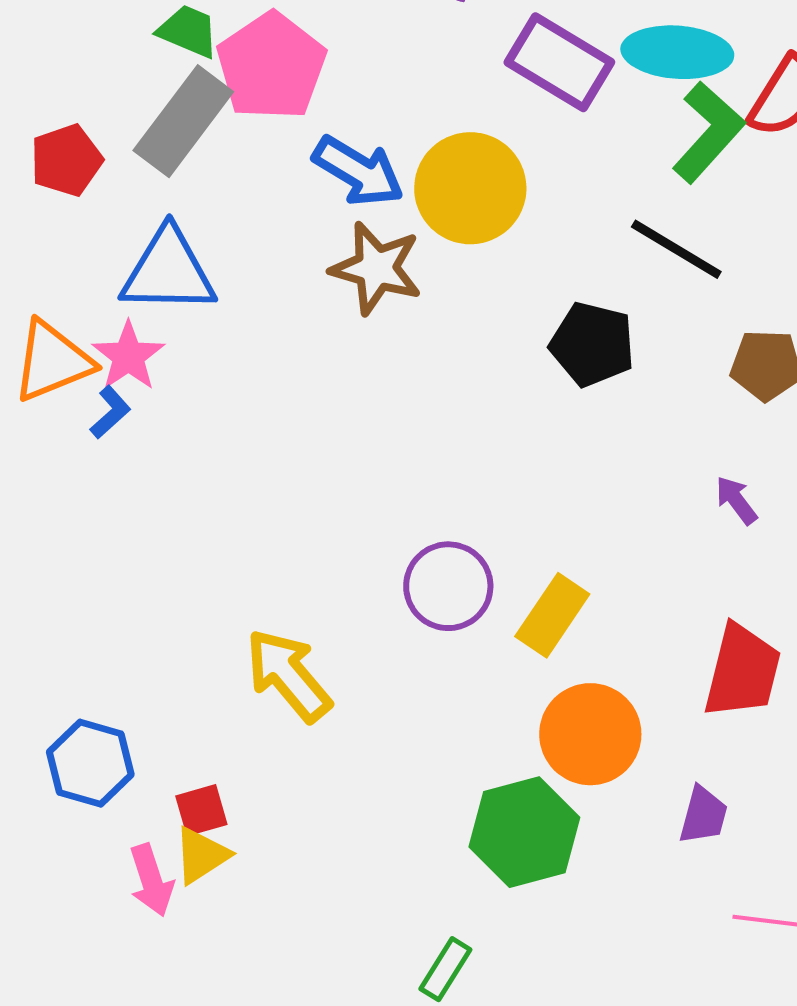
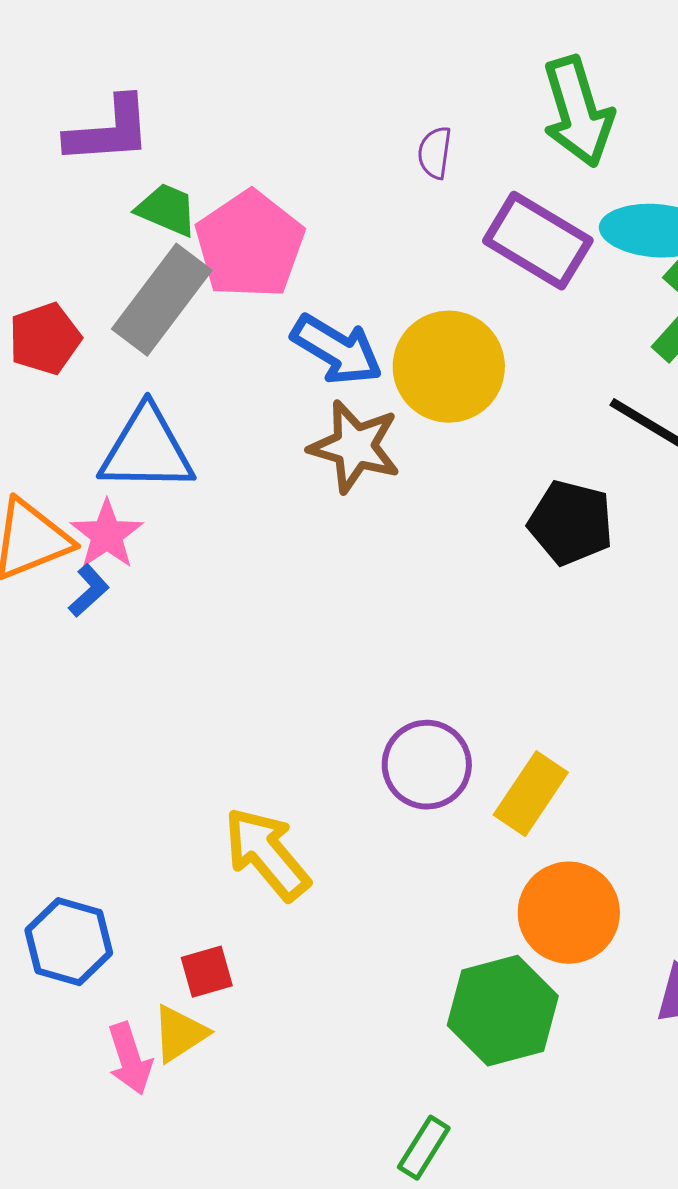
red square: (201, 810) -> (207, 972), moved

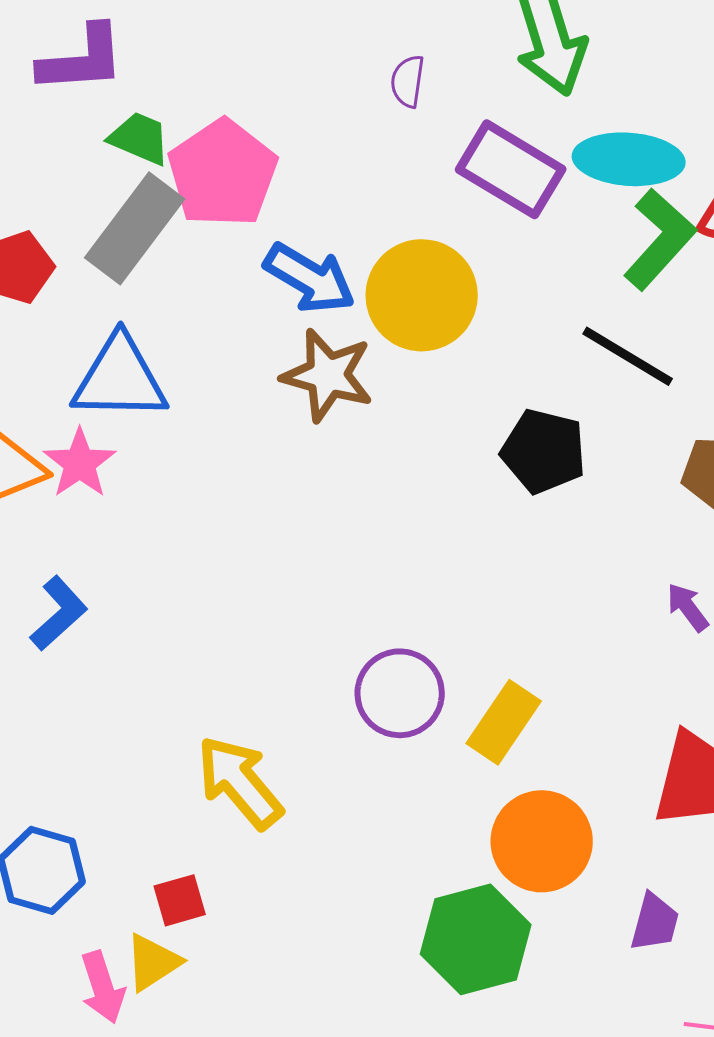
blue L-shape: (89, 591) -> (59, 613), moved, size x1.4

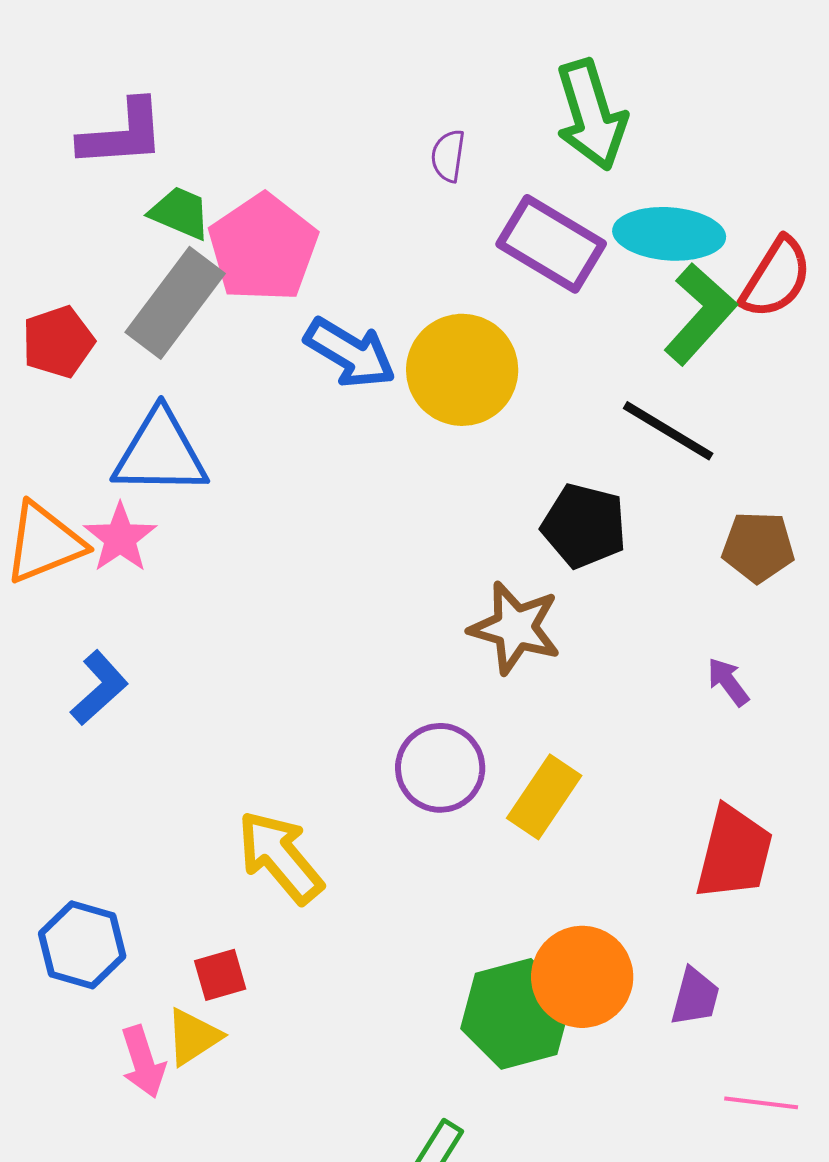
brown star: (328, 375) -> (515, 628), moved
orange circle: (542, 841) -> (582, 977), moved

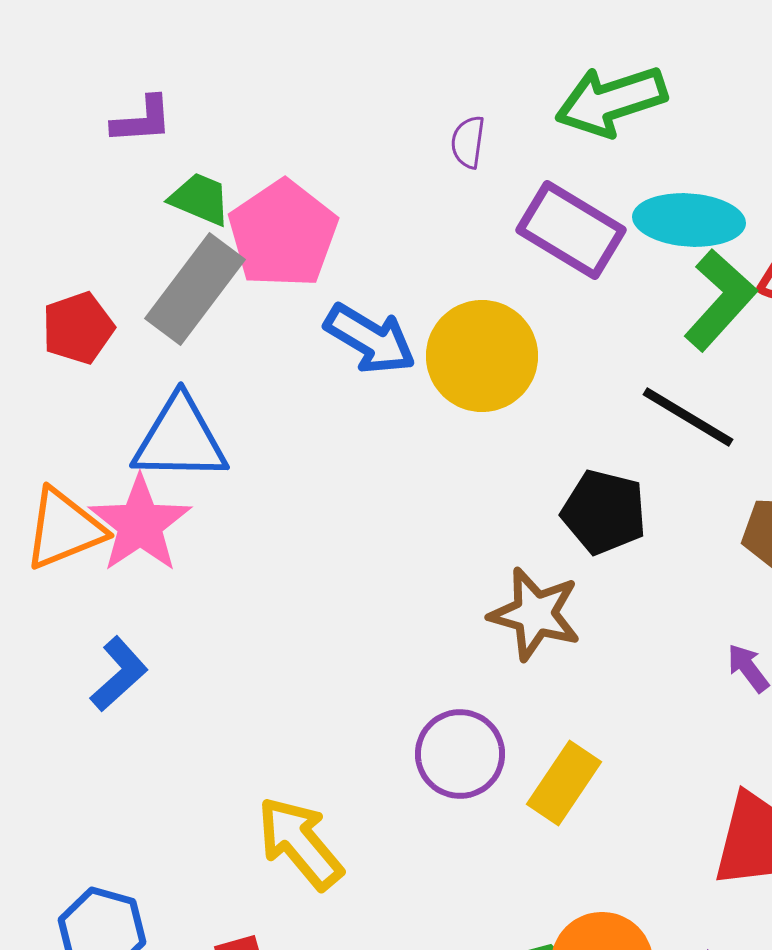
green arrow: (591, 115) -> (611, 101), turned 89
purple L-shape: (122, 134) -> (142, 120), size x0.7
pink star: (120, 538) -> (140, 524), size x1.4

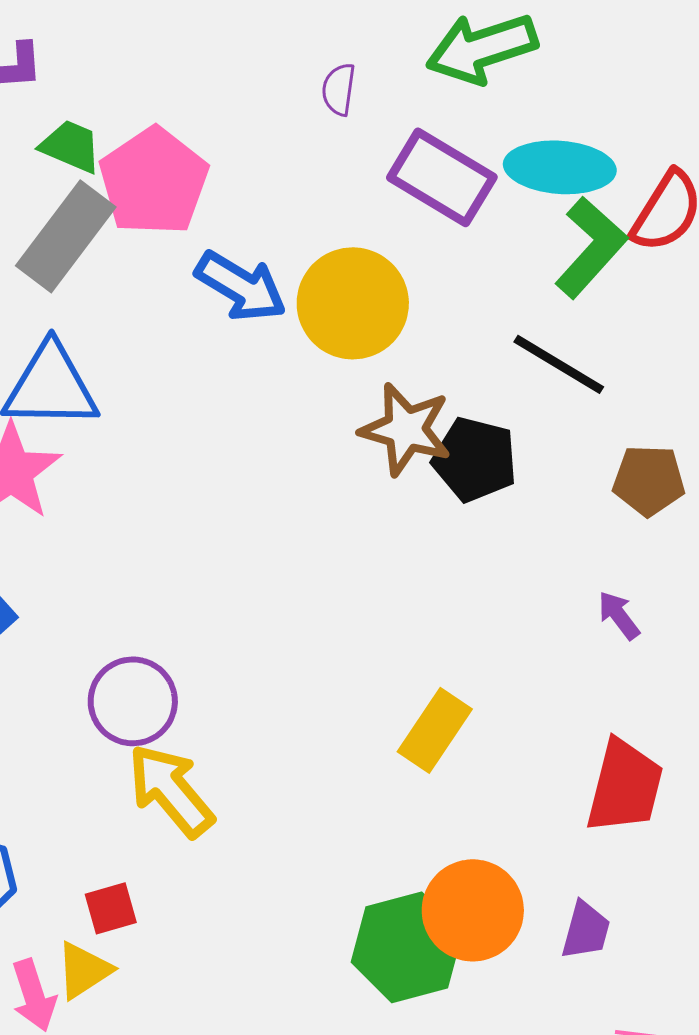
brown star: (535, 614) -> (406, 429), moved
purple circle: (460, 754) -> (133, 701), moved

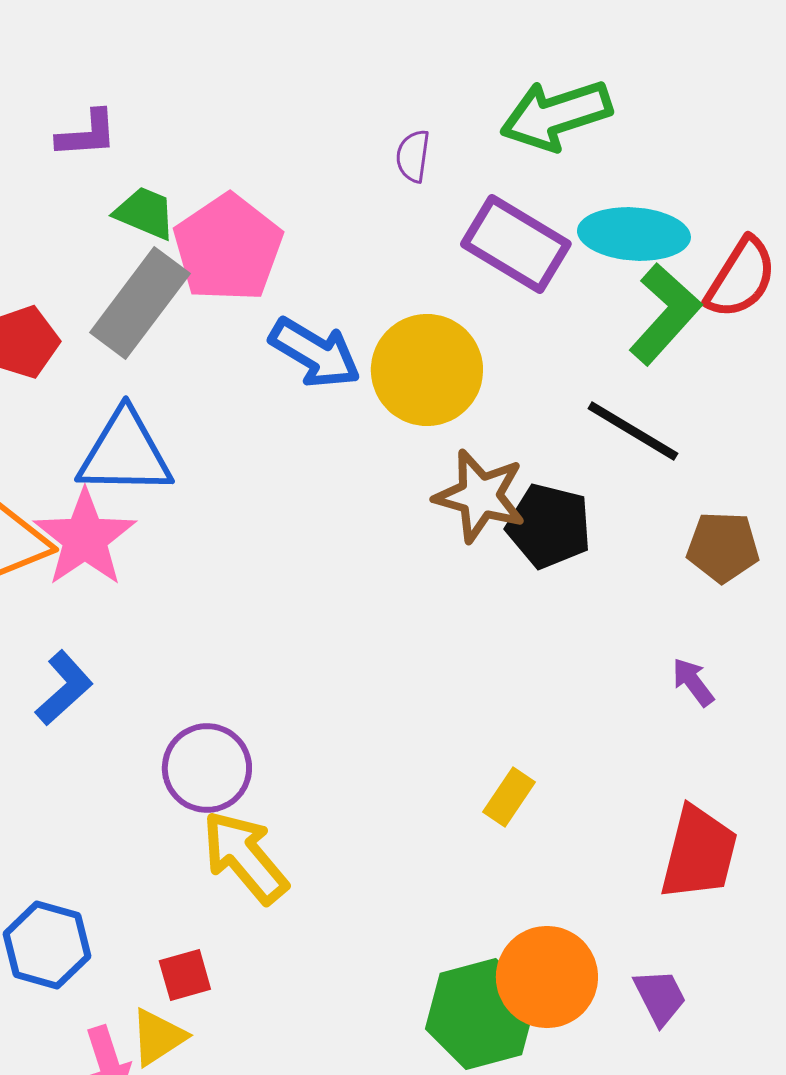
yellow rectangle: (435, 730) -> (509, 797), size x0.7
purple trapezoid: (586, 930) -> (660, 997), turned -42

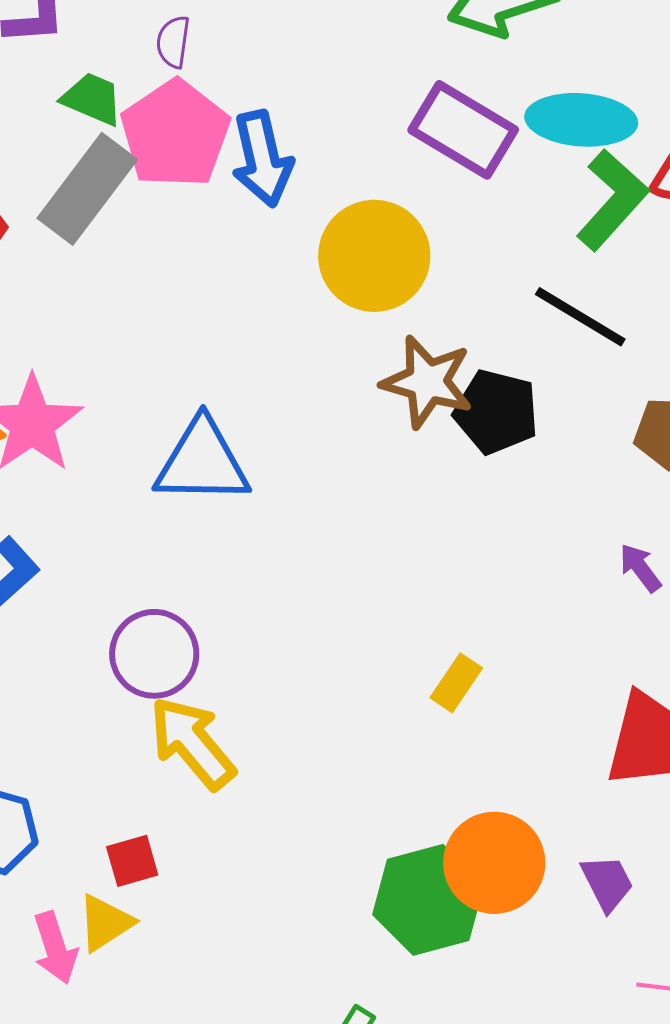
purple semicircle: (413, 156) -> (173, 42), moved
blue arrow: (315, 353) -> (262, 159), moved, turned 46
blue triangle: (125, 453) -> (202, 462), moved

